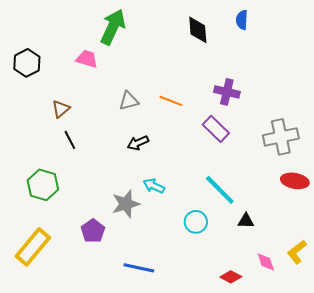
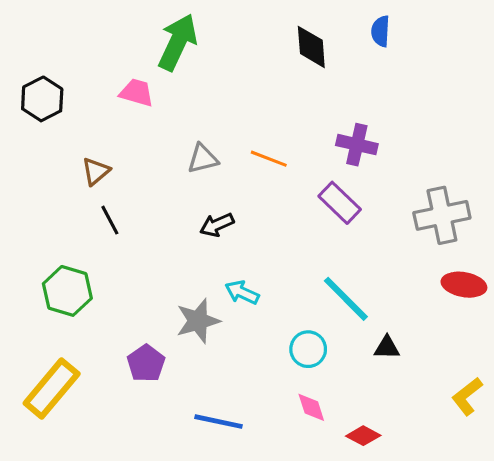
pink diamond: (266, 262) -> (311, 407), moved

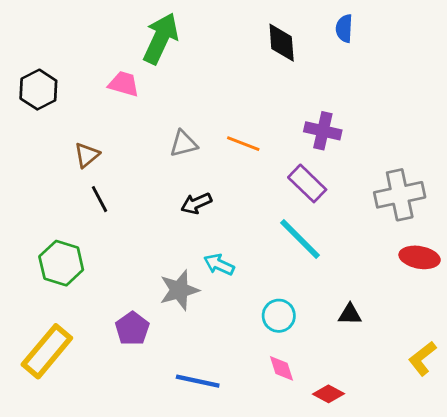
cyan line: (346, 299) -> (300, 239), moved

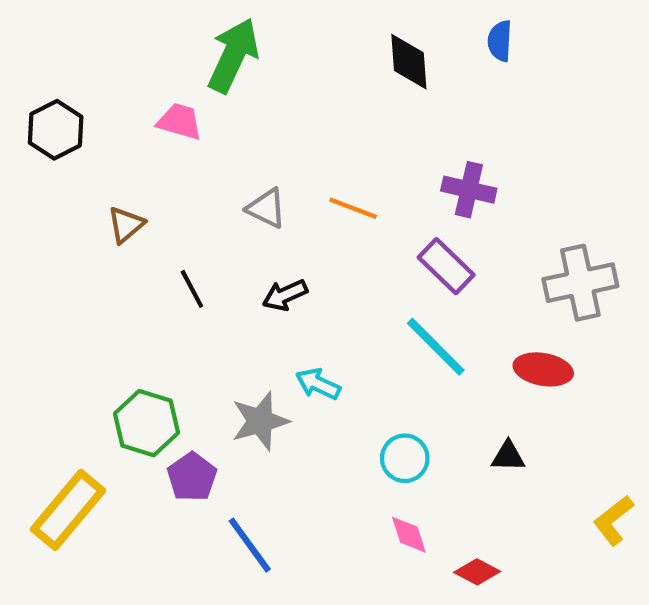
gray triangle: (183, 144) -> (266, 208), turned 40
black line: (100, 199) -> (192, 289), moved
red ellipse: (420, 257) -> (543, 369), moved
green hexagon: (61, 263) -> (147, 423), moved
blue line: (198, 381) -> (250, 545), moved, turned 42

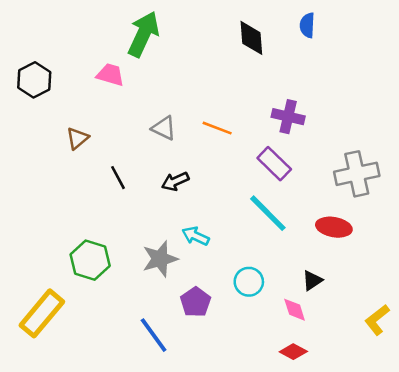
black triangle: (508, 456) -> (312, 280), turned -35
purple pentagon: (192, 477) -> (196, 302), moved
pink diamond: (409, 535) -> (295, 310), moved

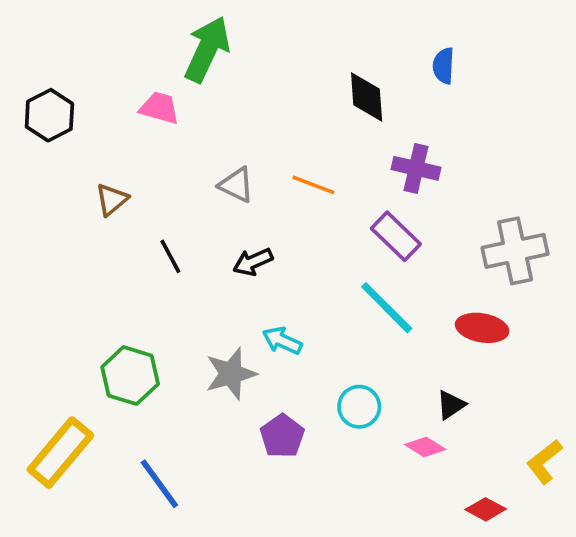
blue semicircle: (307, 25) -> (444, 66), moved
black diamond: (251, 38) -> (367, 97), moved
pink diamond: (295, 310) -> (425, 447), turned -40
blue line: (154, 335) -> (159, 484), moved
red diamond: (293, 352) -> (486, 509), moved

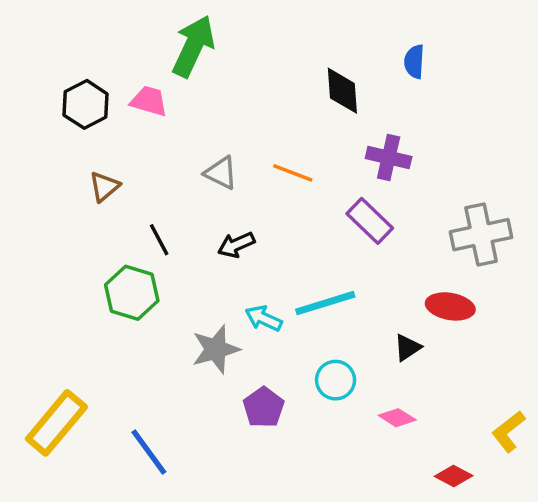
black hexagon: (49, 115) -> (86, 104), moved
cyan line: (387, 308) -> (325, 303), moved, turned -62
green hexagon: (130, 376) -> (132, 293), moved
black triangle: (451, 405) -> (407, 348), moved

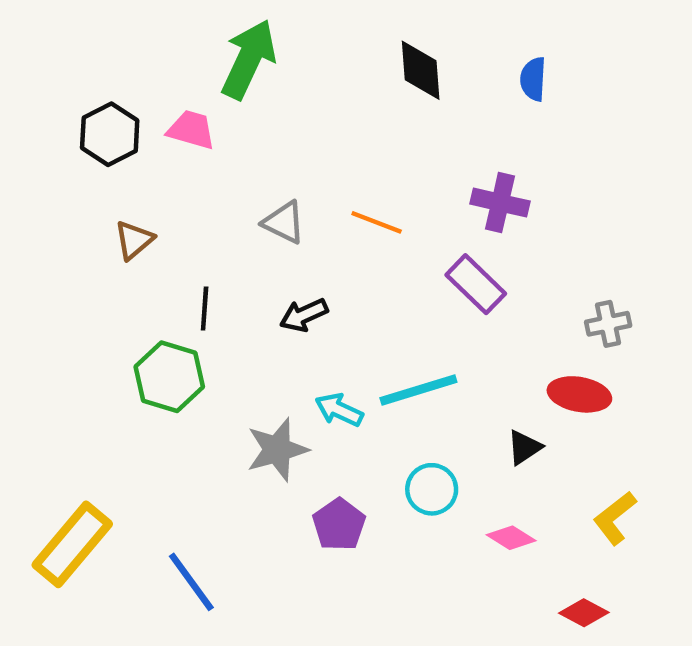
black diamond: (342, 91) -> (421, 70), moved
gray cross: (481, 235) -> (608, 324), moved, size x0.6
black line: (159, 240) -> (205, 308), turned 32
yellow L-shape: (508, 431) -> (615, 518), moved

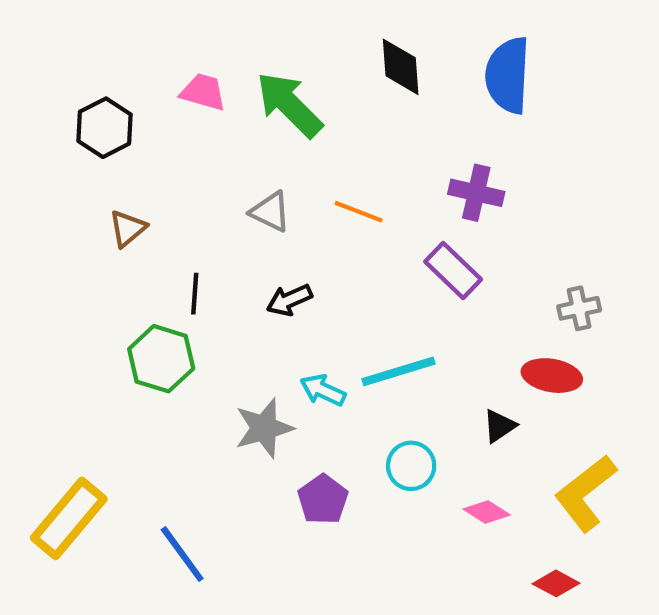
green arrow: (249, 59) -> (289, 105), moved, turned -70
blue semicircle: (533, 79) -> (508, 75), size x1.8
pink trapezoid: (191, 130) -> (203, 92), moved
yellow L-shape: (615, 518) -> (585, 493), size x1.5

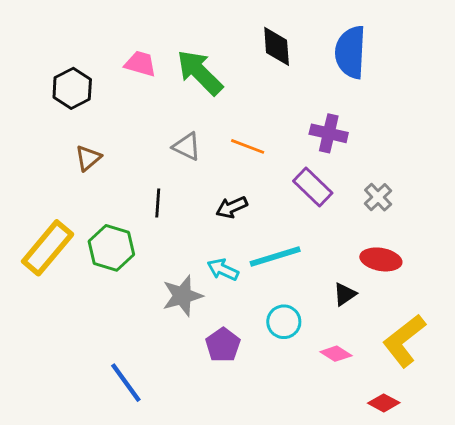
black line: (195, 294) -> (158, 203), moved
black arrow: (289, 300) -> (232, 207), moved
gray cross: (579, 308) -> (378, 197), moved, turned -32
yellow rectangle: (69, 518) -> (48, 248), moved

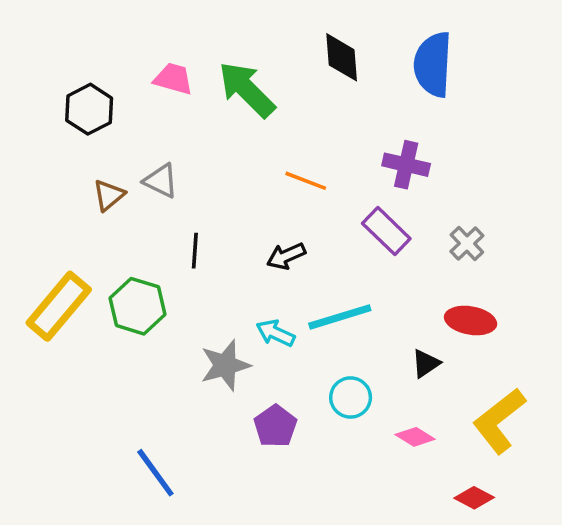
gray triangle: (187, 146) -> (161, 181), moved

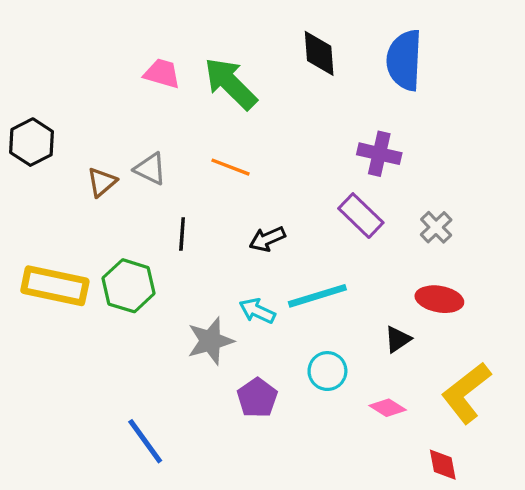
black hexagon: (89, 109) -> (32, 142), moved
orange line: (306, 181) -> (230, 167), moved
yellow rectangle: (59, 306) -> (55, 286), turned 62
red diamond: (474, 498) -> (443, 465), turned 51

